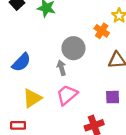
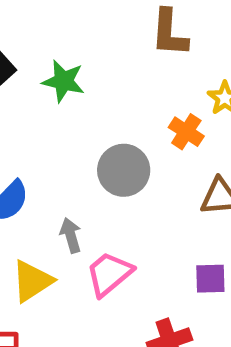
gray arrow: (62, 68) -> (71, 235), moved

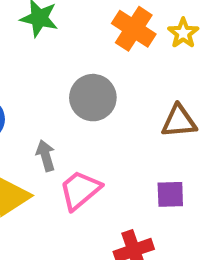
orange cross: (186, 132) -> (134, 29), moved, size x1.4

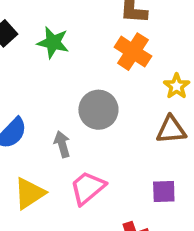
yellow star: (183, 33) -> (177, 86), moved
gray arrow: (46, 156) -> (62, 144), moved

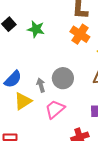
gray circle: (98, 110) -> (63, 78), moved
yellow triangle: (29, 193) -> (23, 101), moved

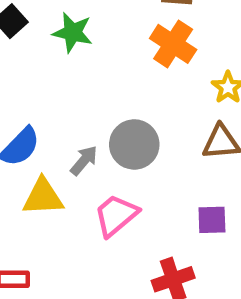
gray arrow: (41, 85) -> (84, 160), turned 56
yellow triangle: (23, 101) -> (43, 197), turned 30

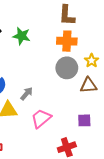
orange cross: (173, 44) -> (67, 41), turned -30
gray circle: (134, 144) -> (67, 68), moved

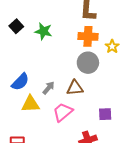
yellow star: (92, 61) -> (112, 46), moved
brown triangle: (88, 85) -> (75, 88), moved

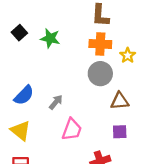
brown triangle: (75, 88) -> (120, 101), moved
yellow triangle: (30, 104) -> (21, 131), moved, turned 42
pink trapezoid: (63, 112) -> (72, 129), turned 150

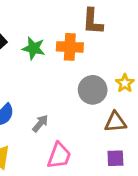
orange cross: (100, 44) -> (70, 47), moved
yellow star: (128, 55) -> (125, 83), moved

